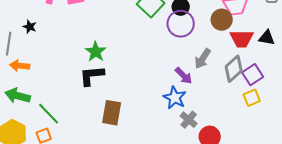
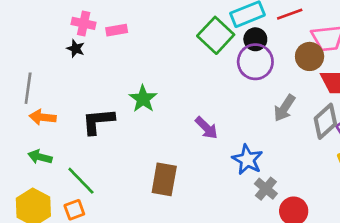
black star: (30, 27) -> (76, 49), moved
black L-shape: (92, 76) -> (98, 121), moved
purple arrow: (184, 76) -> (206, 128), moved
green arrow: (18, 96) -> (40, 157), size x0.7

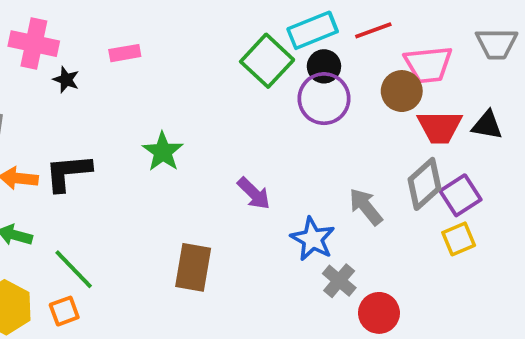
pink cross: (84, 23) -> (34, 44), moved, size x1.4
gray arrow: (284, 108) -> (366, 207), moved, turned 108
black L-shape: (98, 121) -> (68, 173), moved

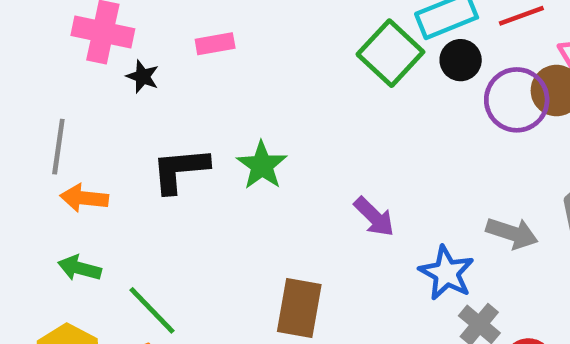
purple circle: (324, 99) -> (517, 100), moved
black L-shape: (68, 173) -> (180, 170), moved
gray arrow: (366, 207) -> (512, 233), turned 147

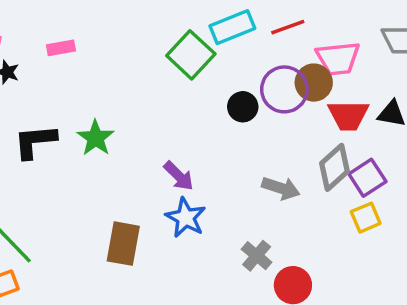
black circle: (461, 60) -> (243, 107), moved
blue star: (447, 273) -> (186, 218), moved

